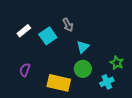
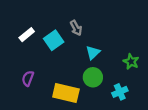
green star: (117, 63) -> (131, 62), moved

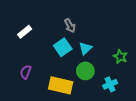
cyan square: (54, 40) -> (63, 47), moved

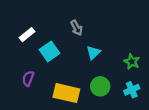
cyan square: (63, 47) -> (50, 51), moved
green circle: (85, 71) -> (100, 86), moved
cyan cross: (110, 84) -> (132, 90), moved

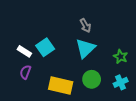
gray arrow: (77, 28) -> (85, 26), moved
white rectangle: (27, 35) -> (24, 51), moved, turned 72
cyan triangle: (93, 53) -> (85, 48), size x1.5

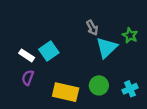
cyan triangle: (85, 48) -> (107, 48), moved
green star: (121, 57) -> (130, 35), moved

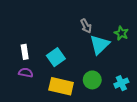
cyan square: (49, 51) -> (56, 57), moved
white rectangle: (27, 55) -> (25, 52), turned 48
purple semicircle: (28, 78) -> (26, 73), turned 80

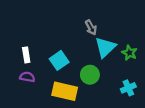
green star: (121, 33) -> (129, 53), moved
green circle: (92, 80) -> (90, 75), moved

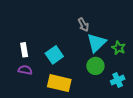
green circle: (90, 75) -> (95, 66), moved

